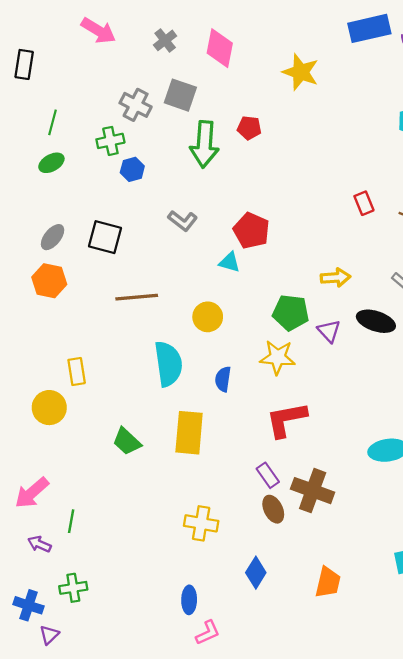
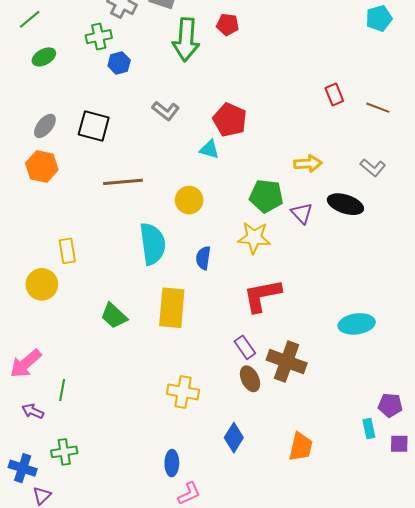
green line: (53, 122) -> (30, 19), moved, turned 35

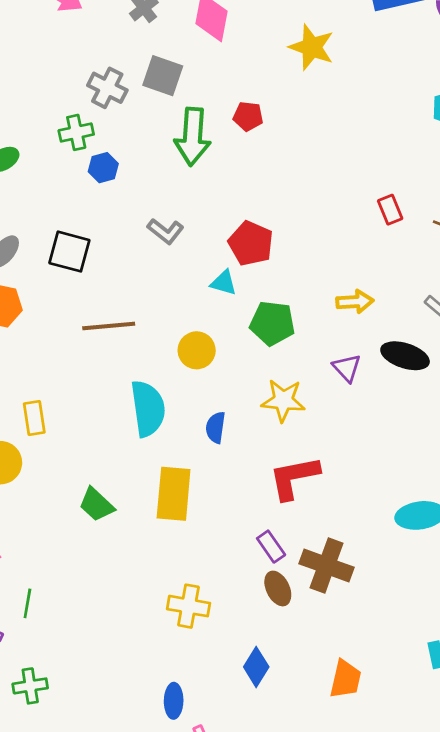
green pentagon: (266, 196) -> (272, 323), moved

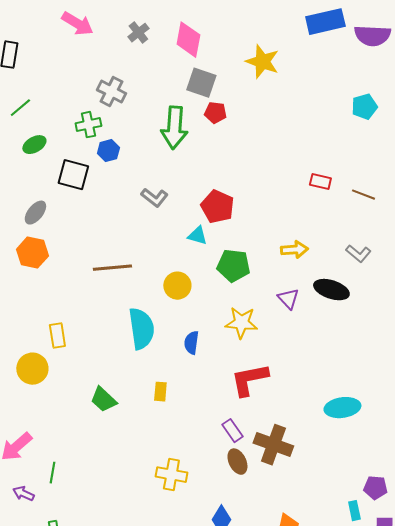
gray square: (163, 76) -> (201, 83), moved
red rectangle: (390, 210) -> (320, 182), turned -55
black square: (69, 252) -> (73, 175), moved
yellow rectangle: (174, 494) -> (160, 392), size x0.5

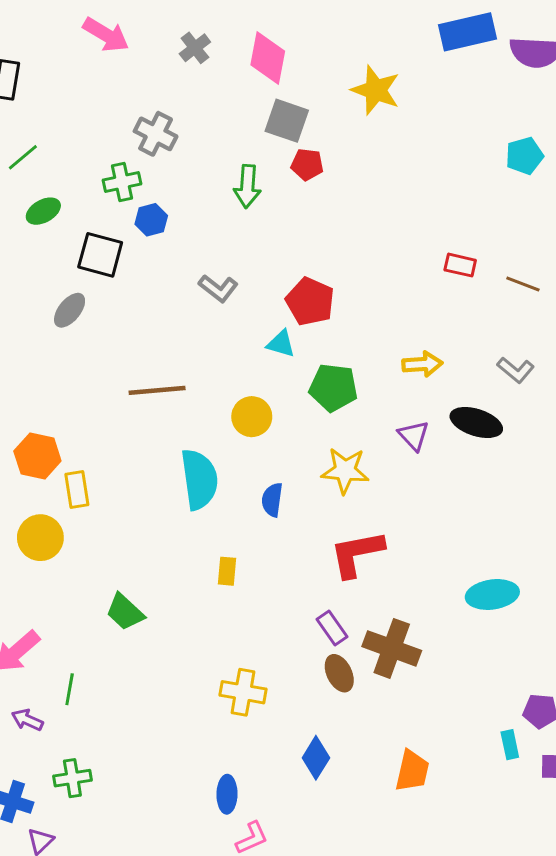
green arrow: (174, 128) -> (247, 186), size x0.7
gray ellipse: (35, 213) -> (70, 310), moved
orange hexagon: (32, 253) -> (37, 456), moved
green trapezoid: (103, 400) -> (125, 612), moved

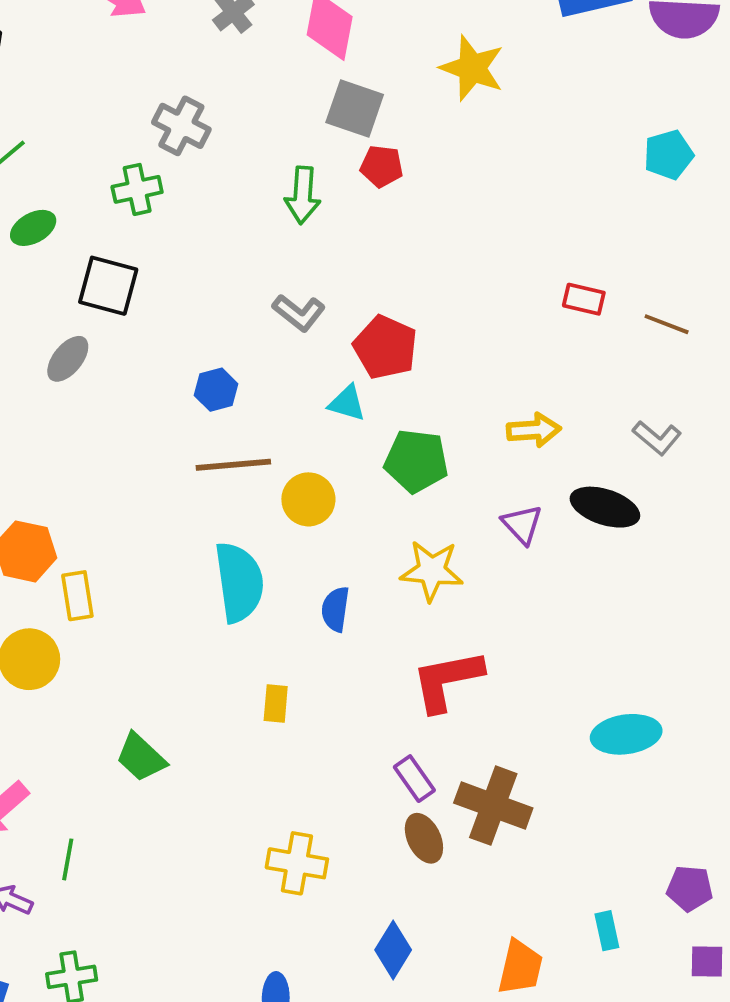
blue hexagon: (151, 220) -> (216, 390), moved
gray L-shape: (218, 288) -> (299, 313), moved
brown line: (157, 390) -> (233, 465), moved
cyan rectangle: (510, 745) -> (607, 931), moved

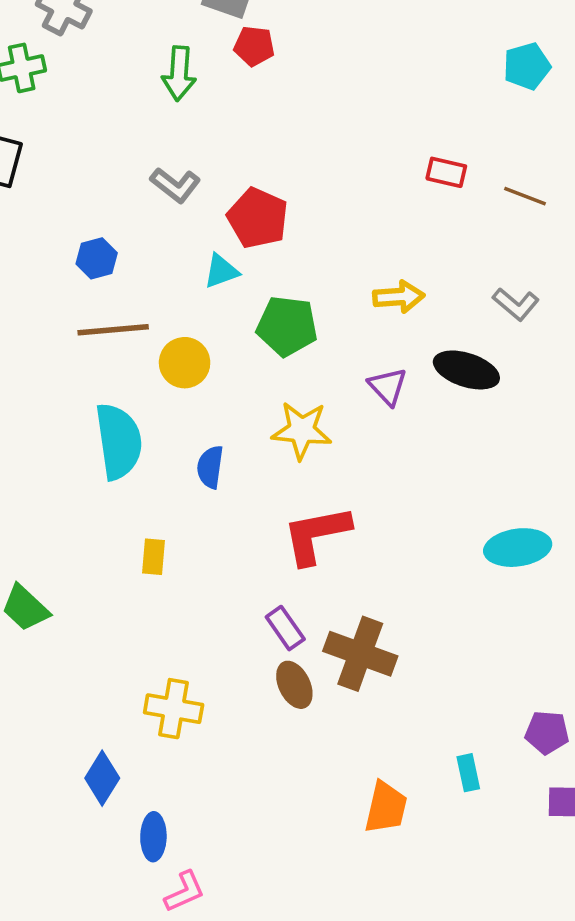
cyan pentagon: (669, 155) -> (527, 66), moved
cyan triangle: (347, 403) -> (221, 271), turned -36
cyan ellipse: (626, 734) -> (518, 548), moved
blue diamond: (393, 950) -> (102, 778), moved

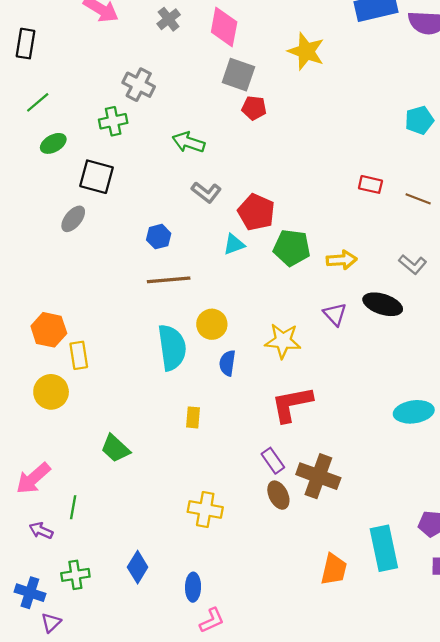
green arrow: (179, 73) -> (189, 142), moved, turned 104
green pentagon: (287, 326) -> (292, 248), moved
yellow circle: (185, 363) -> (212, 324), moved
cyan rectangle: (468, 773) -> (384, 548), size x2.0
blue diamond: (102, 778) -> (138, 567), moved

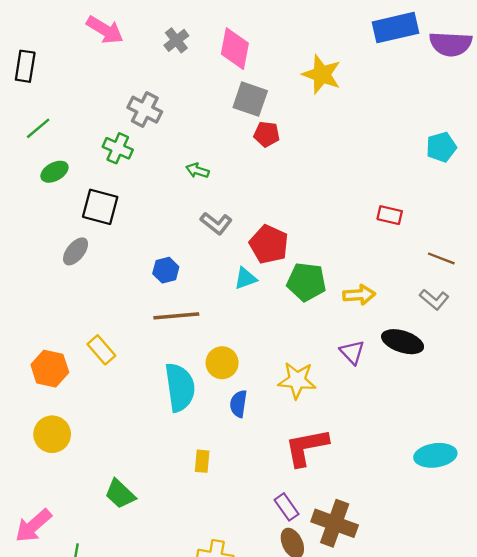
green cross: (113, 121) -> (118, 148), turned 36
green arrow: (189, 142) -> (197, 171), size x0.7
brown line: (418, 199) -> (441, 258), moved
yellow rectangle: (79, 355) -> (101, 350), moved, turned -32

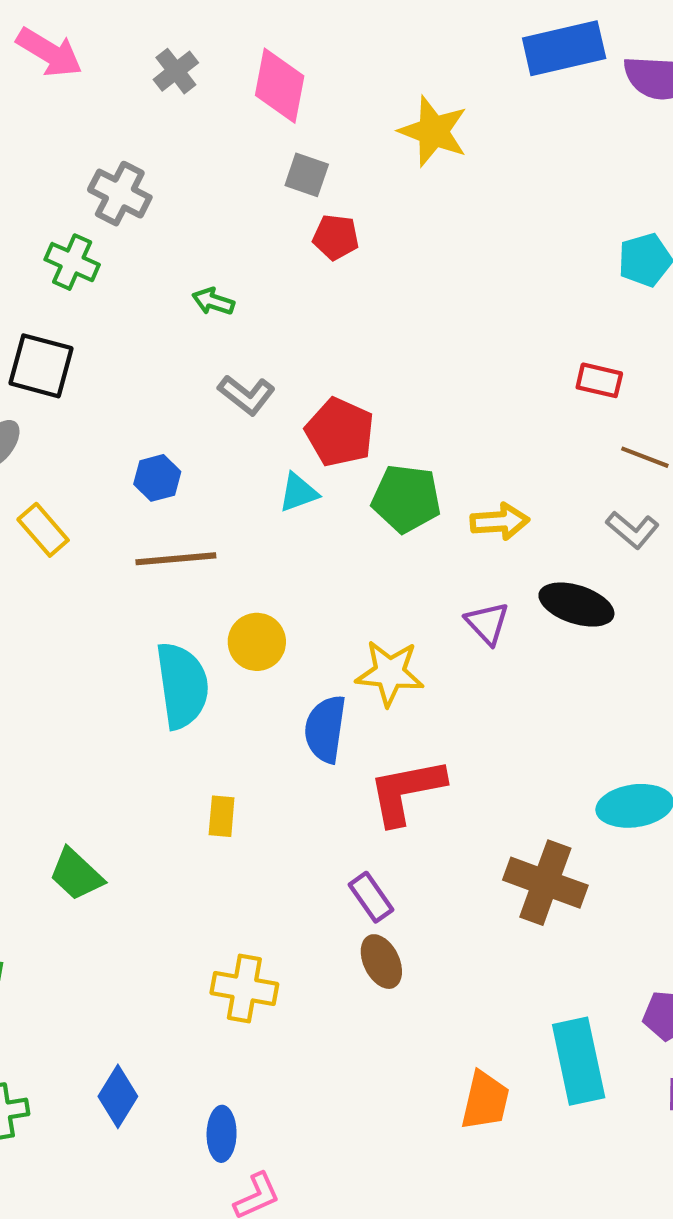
gray square: (250, 99) -> (307, 175), size x0.7
red rectangle: (390, 215) -> (599, 380), moved
yellow rectangle: (101, 350) -> (43, 530), moved
blue semicircle: (238, 404) -> (325, 729), moved, size x1.4
brown cross: (335, 523) -> (545, 883), moved

